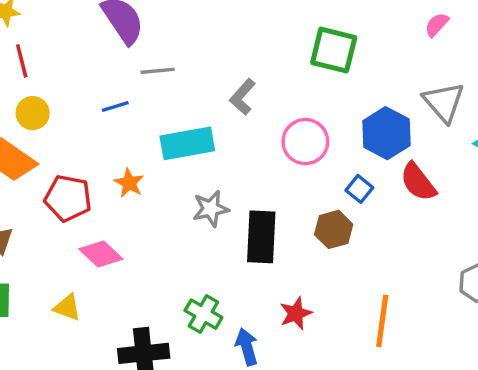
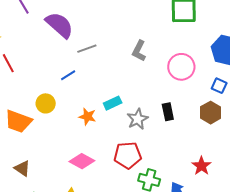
yellow circle: (33, 113) -> (46, 103), moved
cyan rectangle: (187, 143) -> (113, 103), moved, size x0.6
red pentagon: (68, 198) -> (128, 155), moved
black rectangle: (261, 237) -> (168, 112), moved, size x0.6

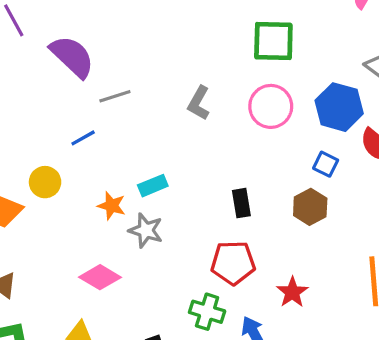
pink circle: (181, 67) -> (271, 106), moved
gray star: (138, 119) -> (146, 230), moved, turned -30
red pentagon: (128, 155) -> (233, 263), moved

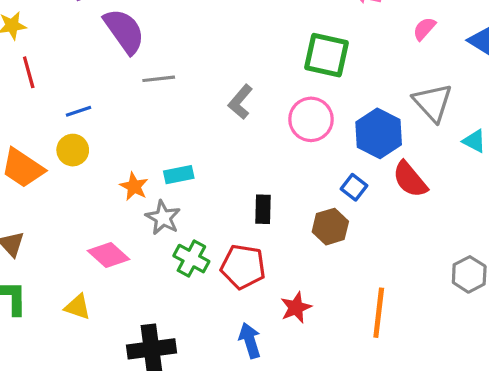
blue line: (83, 138) -> (78, 111), moved
green cross: (207, 312) -> (191, 259), moved

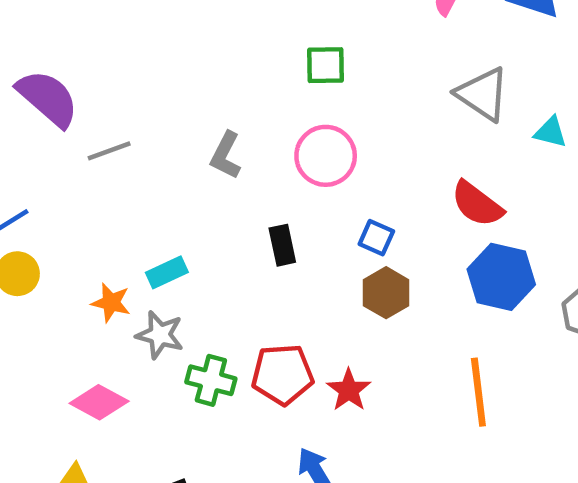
green square: (326, 55) -> (325, 65), size x0.7
blue hexagon: (379, 133) -> (501, 277), moved
blue square: (354, 187) -> (376, 238), moved
black rectangle: (263, 209) -> (282, 245), moved
red star: (296, 307) -> (349, 390), moved

